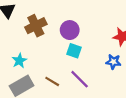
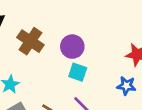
brown cross: (36, 26) -> (30, 41), turned -30

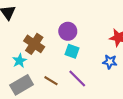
brown cross: (30, 41) -> (34, 44), moved

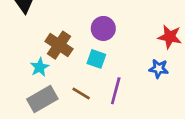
cyan square: (72, 51) -> (96, 59), moved
purple line: (77, 79) -> (116, 91), turned 60

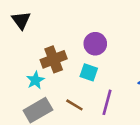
brown cross: (59, 45) -> (54, 59), turned 35

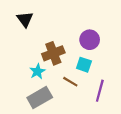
brown line: (74, 105) -> (70, 82), moved

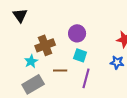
cyan square: (84, 65) -> (80, 55), moved
brown line: (70, 82) -> (60, 70), turned -32

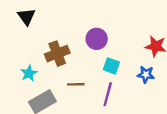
cyan square: (80, 55) -> (111, 66), moved
cyan star: (31, 61) -> (29, 73), moved

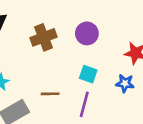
purple circle: (97, 39) -> (87, 33), moved
brown cross: (57, 54) -> (44, 37), moved

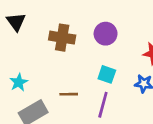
brown cross: (44, 37) -> (62, 38), turned 30

